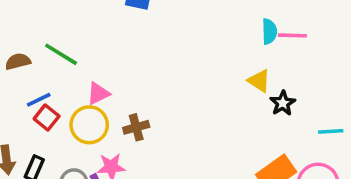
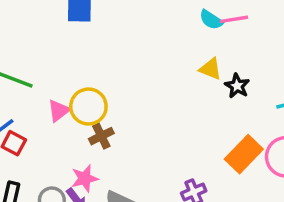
cyan semicircle: (269, 31) -> (211, 20), turned 135
yellow circle: (89, 125) -> (88, 107), moved

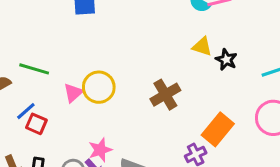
brown cross: (101, 136) -> (165, 95), moved, size x1.4
orange rectangle: (244, 154) -> (218, 129), moved

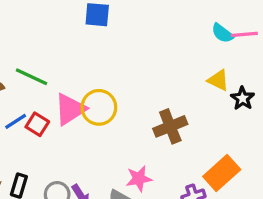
pink triangle: (73, 93) -> (70, 109), size x1.5
red square: (36, 124) -> (37, 124), moved
pink star: (100, 150) -> (139, 179), moved

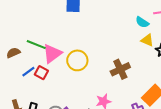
cyan semicircle: (222, 33) -> (142, 22), moved
pink triangle: (70, 109) -> (52, 54), moved

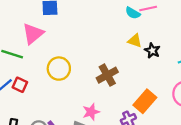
cyan semicircle: (142, 22) -> (133, 13), moved
pink triangle: (52, 54) -> (33, 34), moved

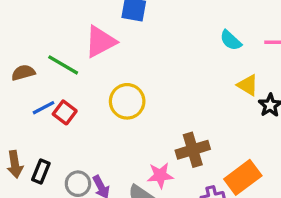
cyan semicircle: (133, 13) -> (231, 40), moved
brown cross: (107, 75) -> (193, 150), moved

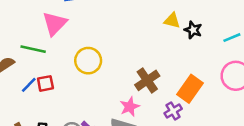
red square: (65, 112) -> (45, 83), turned -30

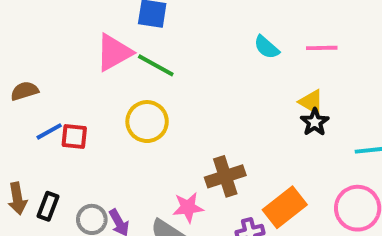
yellow triangle: (172, 21) -> (311, 102), moved
green line: (33, 49) -> (156, 65), moved

